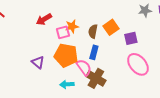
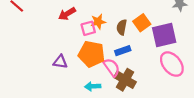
purple square: (131, 38) -> (164, 35), size x1.6
blue rectangle: (94, 52) -> (123, 51), turned 56
purple triangle: (38, 62) -> (60, 62), turned -32

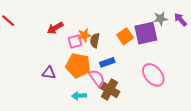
brown semicircle: (122, 27) -> (95, 40), moved
purple square: (164, 35) -> (146, 33), moved

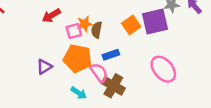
purple triangle: (49, 73) -> (44, 67), turned -40
cyan arrow: (79, 96) -> (79, 93), turned -144

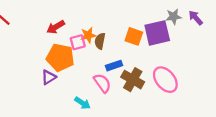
orange square: (131, 25) -> (134, 36), turned -36
orange pentagon: (78, 58) -> (60, 57), moved
brown cross: (113, 86) -> (133, 80), moved

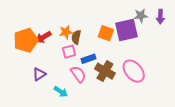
purple arrow: (196, 18) -> (160, 17), turned -136
red arrow: (56, 27) -> (43, 37), moved
pink square: (78, 42) -> (69, 52), moved
orange pentagon: (60, 57) -> (26, 40), moved, turned -30
purple triangle: (49, 77) -> (39, 74), moved

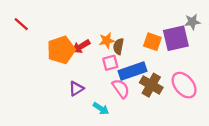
blue rectangle: (88, 59) -> (133, 71), size x1.6

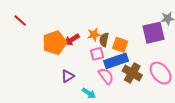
orange square: (152, 42) -> (120, 45), moved

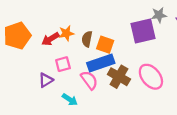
orange star: (94, 35) -> (66, 33), moved
orange pentagon: (55, 43) -> (17, 36), moved
pink square: (97, 54) -> (63, 64), moved

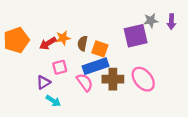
brown cross: (119, 77) -> (113, 79), turned -30
cyan arrow: (70, 100) -> (53, 101), moved

